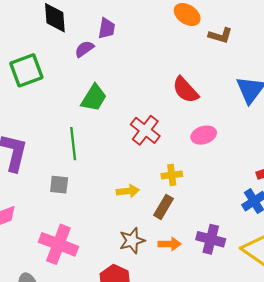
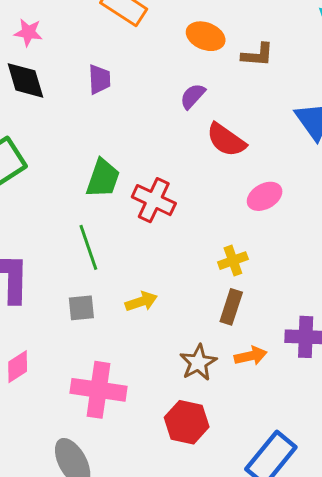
purple semicircle: (84, 49) -> (193, 96), moved
red cross: (145, 130) -> (154, 200), moved
yellow arrow: (128, 191) -> (141, 302), moved

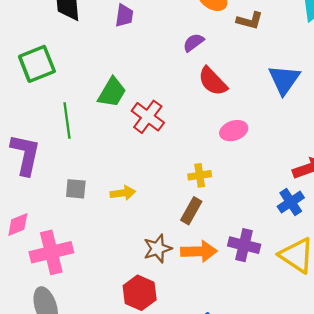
green line: (88, 247) -> (67, 120), moved
orange arrow: (251, 356) -> (199, 251), size x1.4
pink cross: (99, 390) -> (51, 252), moved, turned -33

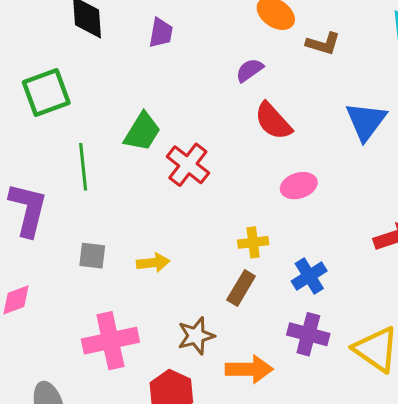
blue cross: (291, 202) -> (309, 276), moved
orange arrow: (199, 251) -> (249, 369), moved
pink cross: (51, 252) -> (110, 341), moved

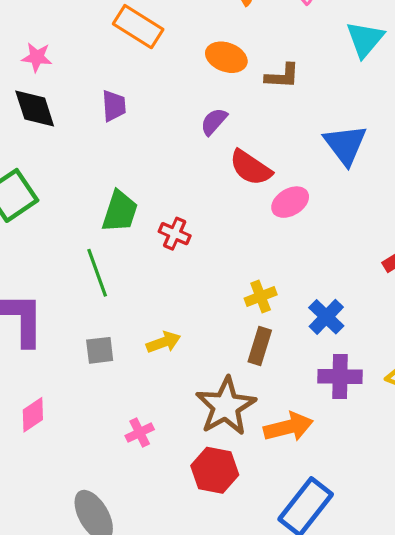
red cross: (188, 165) -> (175, 234), size x0.7
green line: (83, 167) -> (97, 273), moved
pink ellipse: (299, 186) -> (290, 202), moved
brown star: (196, 336) -> (226, 406), size x1.5
pink cross: (110, 341) -> (140, 433), size x0.5

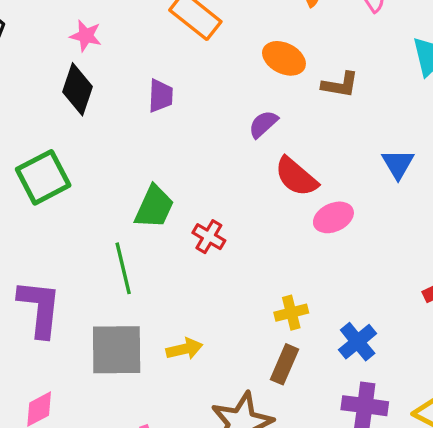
black diamond: (35, 109) -> (77, 89), turned 30
blue triangle: (345, 145) -> (398, 164), size x0.7
gray square: (100, 350) -> (117, 350), size x1.8

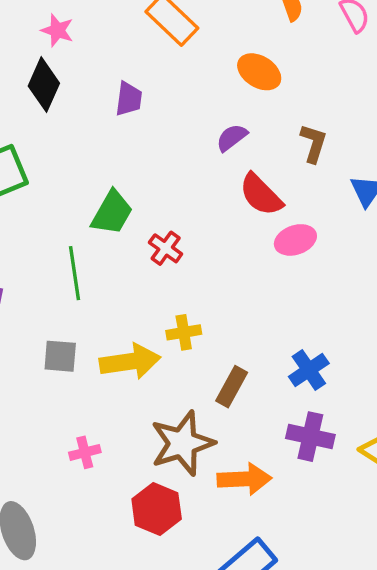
brown L-shape: (340, 85) -> (313, 143), moved, turned -87
yellow cross: (291, 313) -> (184, 332), moved
yellow arrow: (184, 349) -> (130, 362), size x1.6
gray square: (117, 350) -> (60, 356), size x0.6

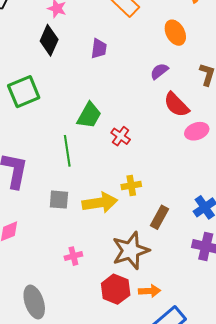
orange ellipse: (259, 72) -> (175, 33), turned 30
orange arrow: (244, 479) -> (150, 291), moved, size x0.7

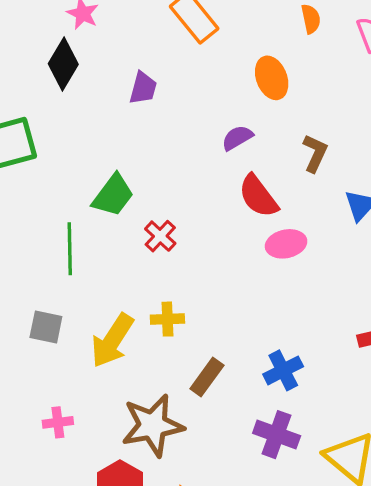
yellow arrow: (100, 203) -> (112, 341), turned 124

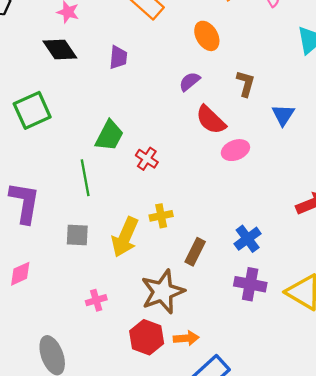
black diamond: (63, 64) -> (60, 49), turned -56

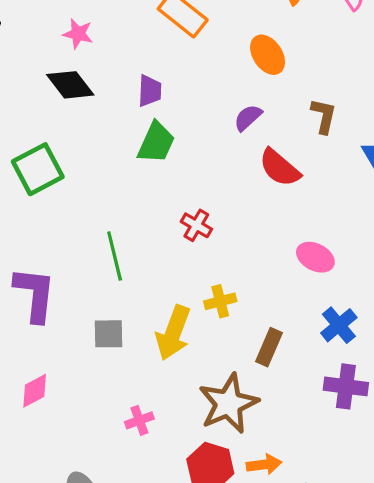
green trapezoid: (109, 136) -> (156, 143), moved
pink ellipse: (235, 150) -> (315, 257), moved, turned 52

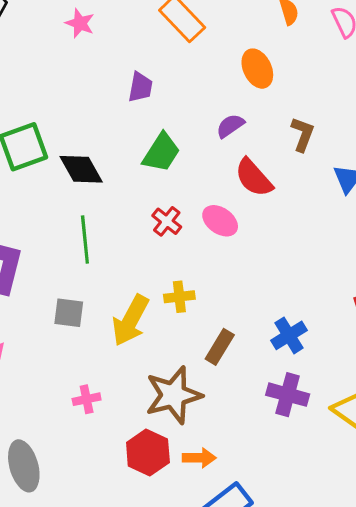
black diamond: (70, 85) -> (81, 169), moved
green trapezoid: (156, 143) -> (161, 153), moved
pink ellipse: (315, 257) -> (220, 221), moved

